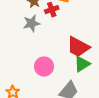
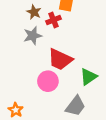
red trapezoid: (78, 47) -> (60, 59), moved

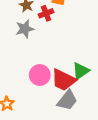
red trapezoid: (60, 59) -> (64, 80), moved

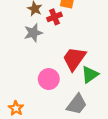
red trapezoid: (64, 80) -> (74, 59), moved, turned 100

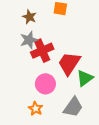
red cross: (55, 17) -> (42, 51), moved, size x1.5
orange star: (16, 108) -> (36, 109), moved

